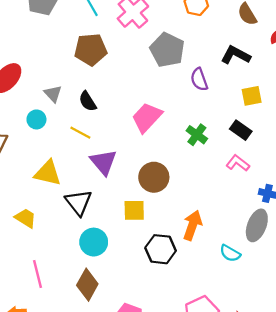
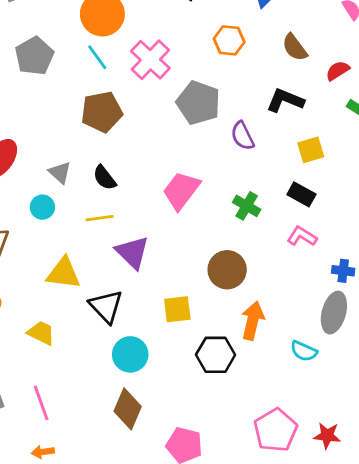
yellow line: (80, 133) -> (100, 218), turned -30
brown circle: (154, 177) -> (227, 270), moved
pink line: (37, 274) -> (41, 403), moved

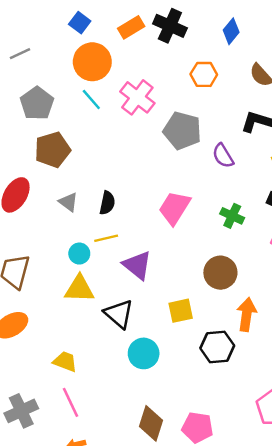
brown pentagon: (102, 112) -> (52, 150), moved
black semicircle: (105, 178) -> (107, 203), turned -125
cyan circle: (42, 207) -> (79, 254), moved
yellow trapezoid: (41, 333) -> (65, 362), moved
brown diamond: (128, 409) -> (151, 423), moved

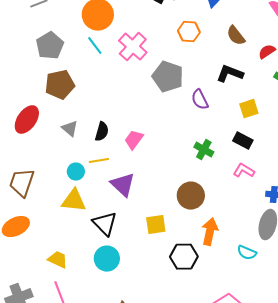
pink trapezoid: (174, 208) -> (134, 140), moved, size x0.7
cyan circle: (144, 353) -> (107, 259), moved

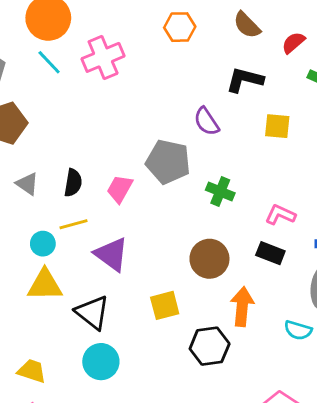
pink cross: (133, 47) -> (103, 57), turned 32
gray pentagon: (168, 77) -> (168, 162), moved
yellow square: (249, 109) -> (277, 126), turned 30
black rectangle: (243, 141) -> (270, 253), moved

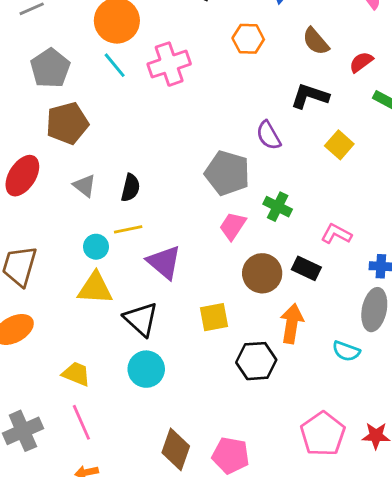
yellow square: (277, 126) -> (339, 145), turned 32
pink trapezoid: (120, 189) -> (233, 226), moved
black rectangle: (270, 253) -> (306, 268), moved

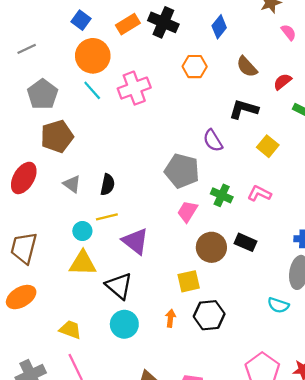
pink L-shape: (336, 234) -> (259, 193), moved
yellow square: (214, 317) -> (189, 281), moved
orange arrow: (292, 324) -> (170, 318), moved, size x0.6

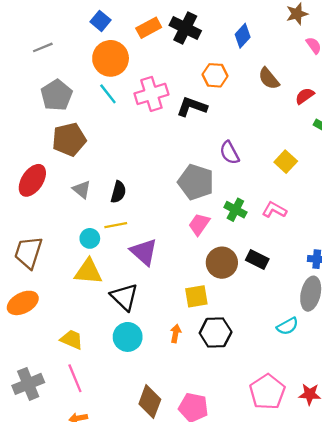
black L-shape: (244, 109) -> (192, 107), moved
cyan semicircle: (278, 305) -> (287, 326), turned -50

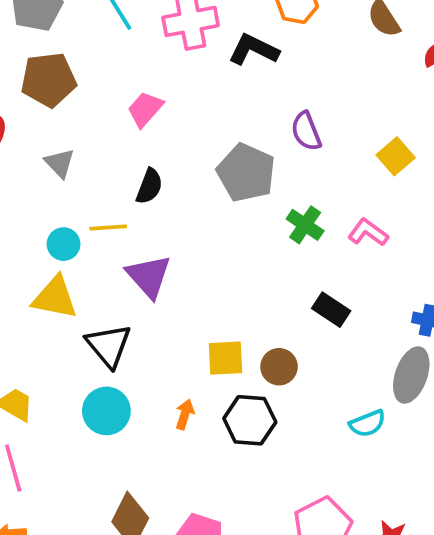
black semicircle: (118, 192) -> (149, 186), moved
pink trapezoid: (199, 224) -> (145, 109), moved
brown circle: (222, 263) -> (279, 367), moved, size x0.7

